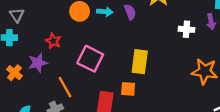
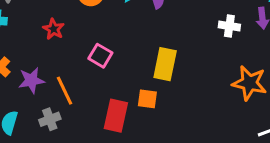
pink square: (90, 59) -> (100, 56), size x0.7
purple star: (38, 63) -> (31, 80), moved

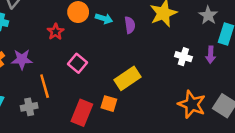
red star: (54, 29) -> (56, 32), moved
yellow rectangle: (165, 64) -> (128, 78), turned 35
purple star: (31, 80) -> (22, 59), moved

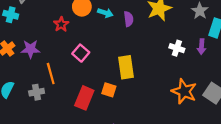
yellow rectangle: (128, 78) -> (126, 67), turned -65

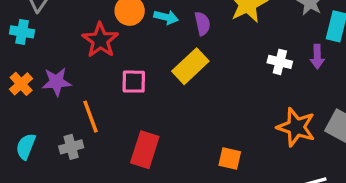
red star: (61, 24) -> (100, 40), size x1.5
pink square: (81, 53) -> (134, 82), turned -35
yellow rectangle: (126, 67) -> (190, 66), moved, turned 60
orange square: (109, 90) -> (230, 159), moved

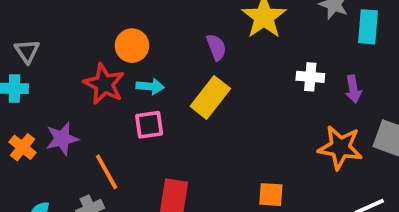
cyan arrow: (166, 17) -> (150, 86), moved
purple arrow: (317, 57) -> (353, 89), moved

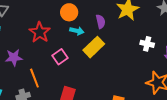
orange circle: (132, 46) -> (69, 12), moved
cyan arrow: (150, 86) -> (77, 31), moved
pink square: (149, 125) -> (60, 57), turned -35

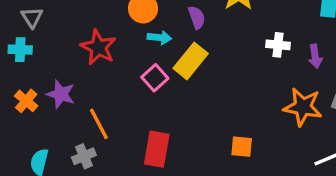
pink square: (60, 57) -> (155, 78), moved
purple star: (14, 58) -> (61, 94), turned 30

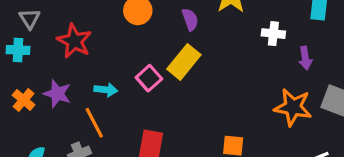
cyan arrow: (159, 38) -> (106, 90), moved
white cross: (278, 45) -> (273, 34), moved
red star: (98, 47) -> (74, 41), moved

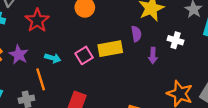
purple semicircle: (190, 19) -> (136, 34), moved
purple arrow: (305, 58) -> (153, 56), moved
yellow rectangle: (184, 62) -> (110, 49), turned 30

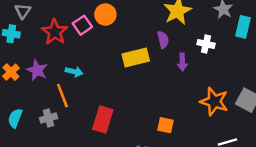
pink square: (84, 55) -> (82, 25), moved

